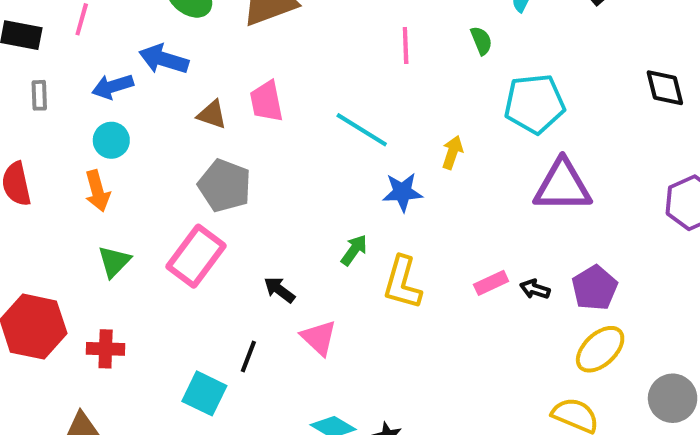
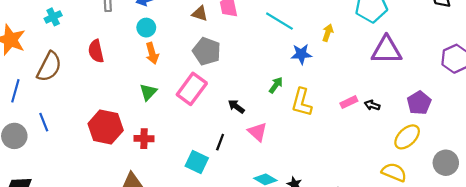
orange arrow: (97, 191) -> (152, 53), moved
purple pentagon: (595, 288) -> (419, 103), moved

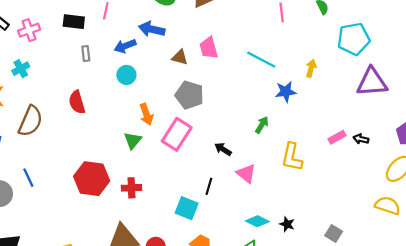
cyan cross: (53, 17) -> (21, 69), moved
orange arrow: (152, 53) -> (146, 114), moved
yellow L-shape: (302, 102) -> (292, 157), moved

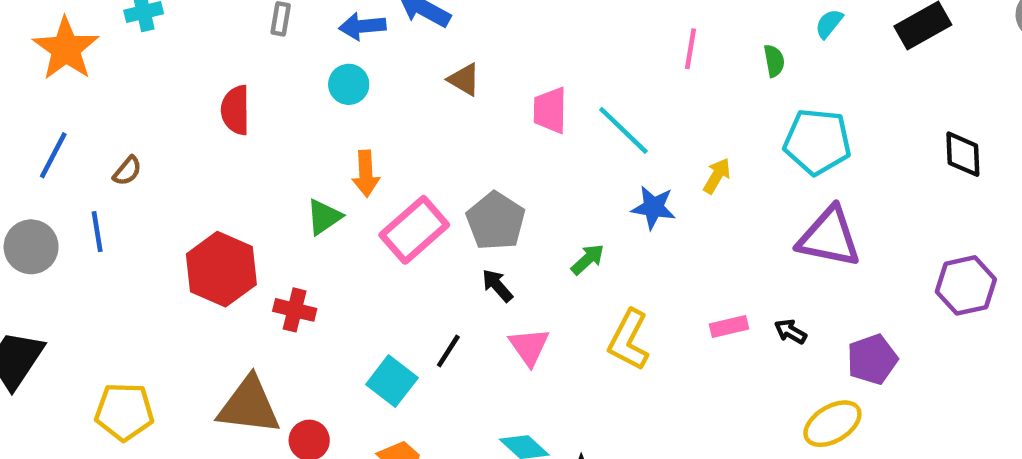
pink trapezoid: (209, 48) -> (550, 110), moved
gray pentagon: (189, 95) -> (496, 221), moved
brown semicircle: (30, 121) -> (127, 171), moved, size x0.5
black arrow: (361, 139) -> (790, 331), moved

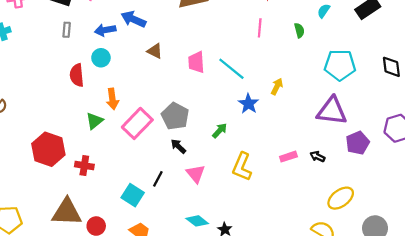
red semicircle: (235, 110) -> (77, 75), moved
cyan pentagon: (817, 142) -> (340, 65), moved
blue star: (653, 207) -> (248, 104), turned 30
purple pentagon: (872, 359) -> (358, 143), moved

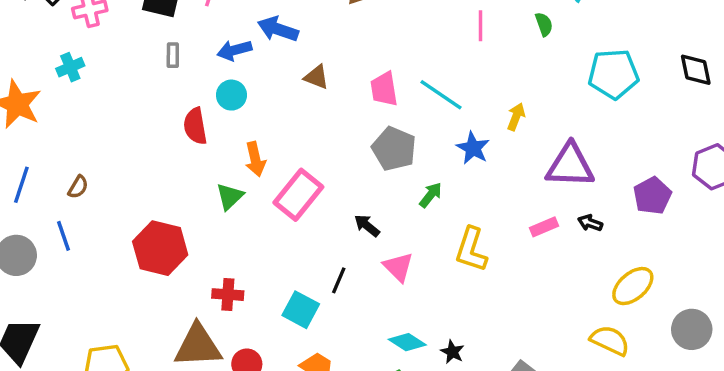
purple triangle: (332, 111) -> (570, 166), moved
gray pentagon: (175, 116) -> (394, 149), moved
red cross: (84, 166) -> (228, 295), moved

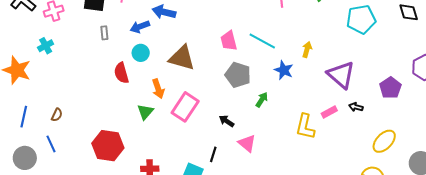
brown triangle: (316, 77) -> (182, 58), moved, size x1.8
purple triangle: (570, 166) -> (341, 75), turned 44
yellow L-shape: (471, 250) -> (305, 127), moved

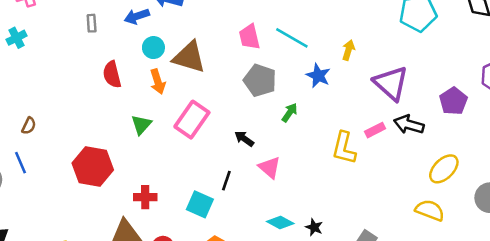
cyan circle: (141, 53) -> (153, 48), moved
orange arrow: (158, 89) -> (158, 82), moved
black arrow: (356, 107) -> (409, 125), size x1.6

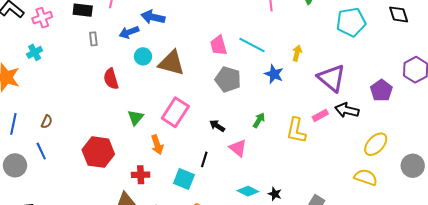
orange arrow: (158, 82) -> (157, 145), moved
green arrow: (290, 113) -> (259, 120), moved

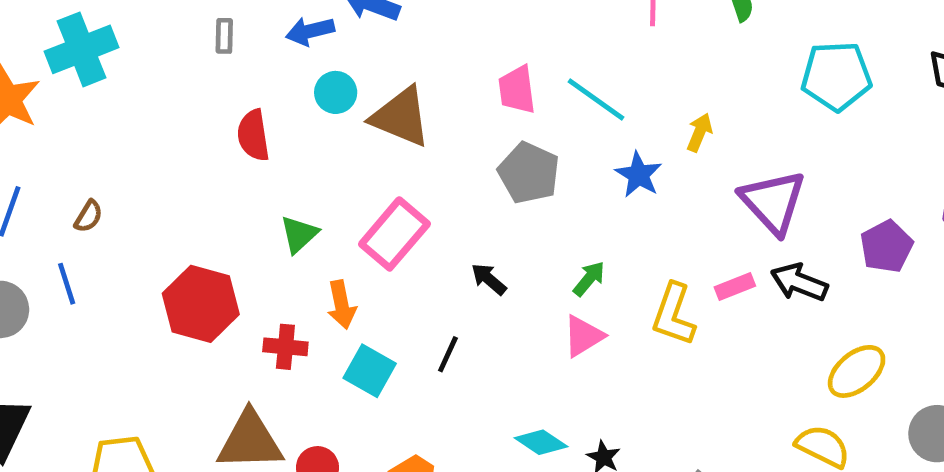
cyan cross: (35, 52) -> (81, 49), size x1.8
pink triangle: (238, 148) -> (583, 336), moved, turned 42
red cross: (141, 175) -> (285, 347), moved
cyan square: (184, 179) -> (370, 371), moved

